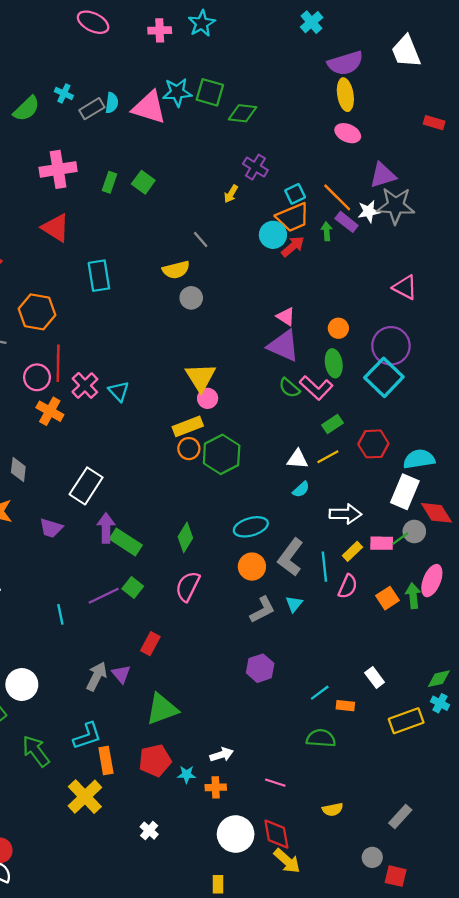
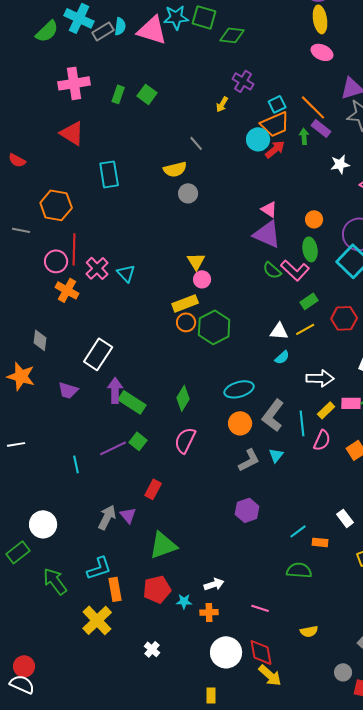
cyan cross: (64, 93) -> (79, 18), size x1.8
white star: (369, 211) -> (340, 164), moved
yellow triangle: (201, 377) -> (196, 261), size x0.7

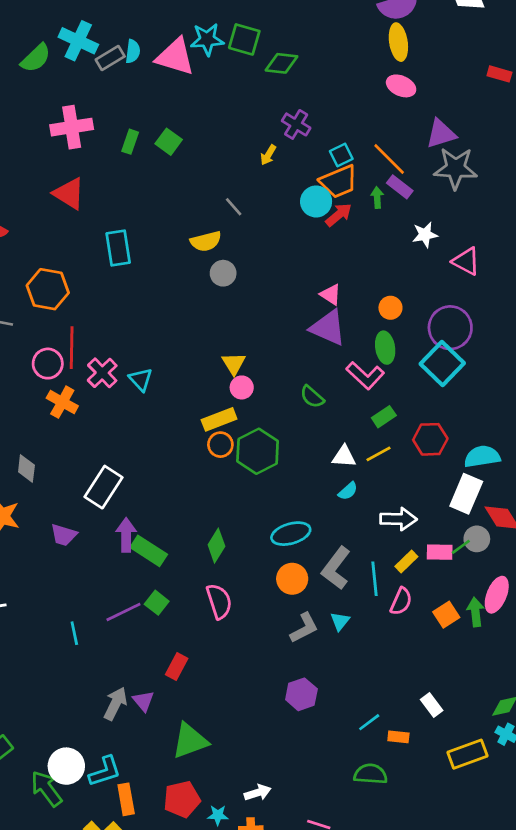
green semicircle: (272, 270) -> (312, 397), moved
pink semicircle: (185, 440) -> (219, 601), turned 136
white circle: (43, 524) -> (66, 766), moved

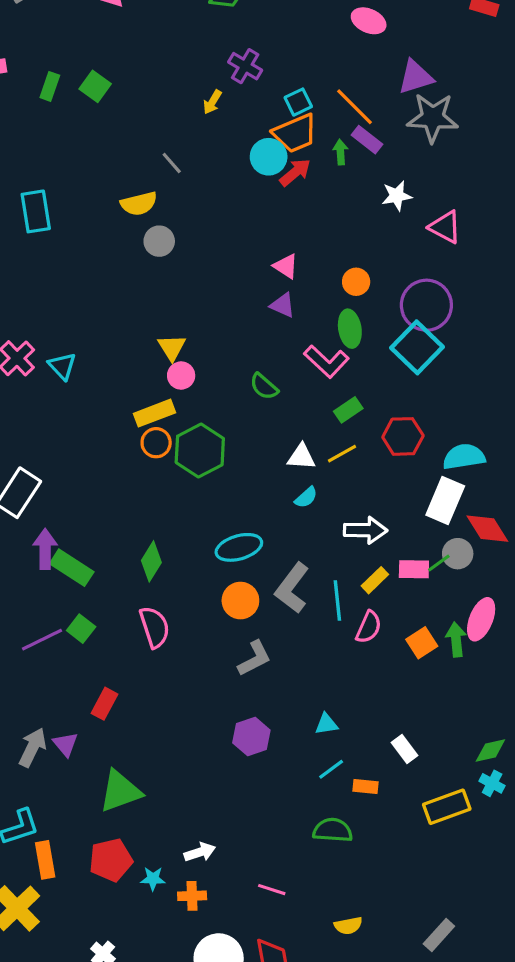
purple triangle: (328, 328) -> (283, 305), size x0.6
cyan triangle: (340, 621) -> (326, 724), moved, turned 42

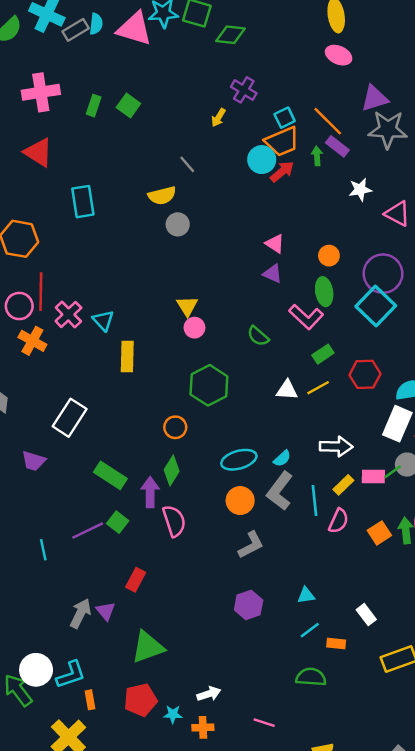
yellow rectangle: (155, 413) -> (127, 356), moved, turned -68
orange circle: (156, 443) -> (175, 427), moved
cyan semicircle: (306, 497) -> (282, 459), moved
purple arrow: (45, 549) -> (150, 492), moved
orange rectangle: (45, 860) -> (90, 700), size x0.7

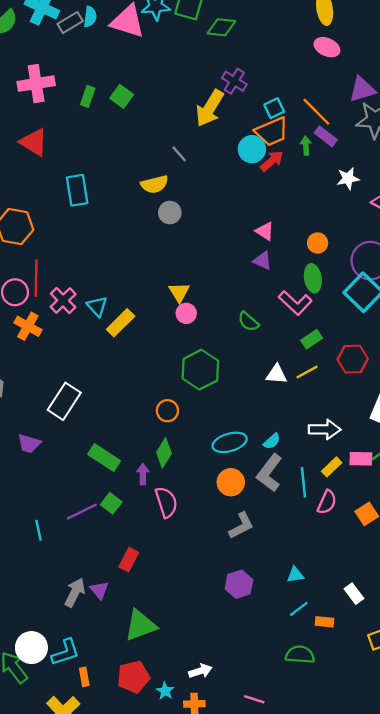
yellow arrow: (218, 118) -> (210, 108), size x2.0
yellow rectangle: (127, 356) -> (121, 323), moved, turned 44
purple arrow: (150, 492) -> (143, 474), size x0.7
cyan star: (173, 714) -> (165, 691), turned 30

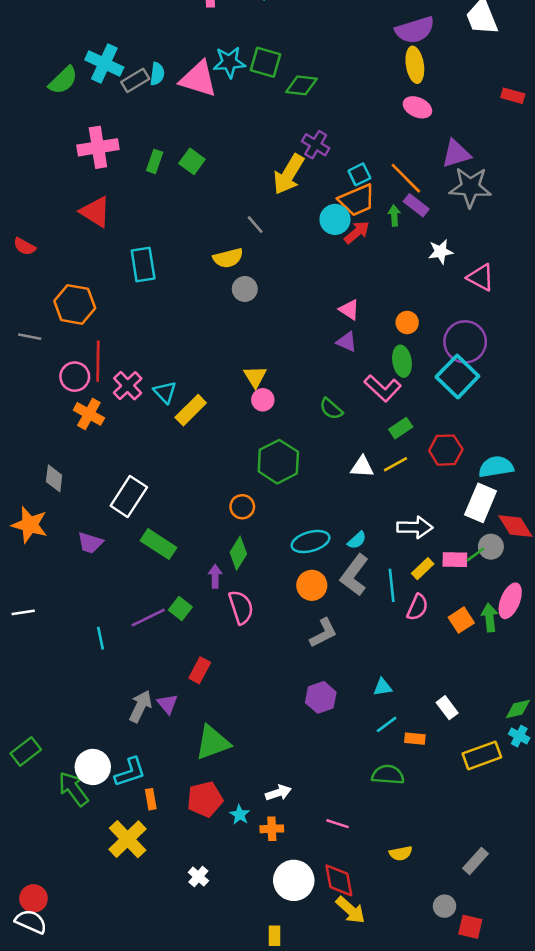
green rectangle: (104, 458) -> (158, 544), moved

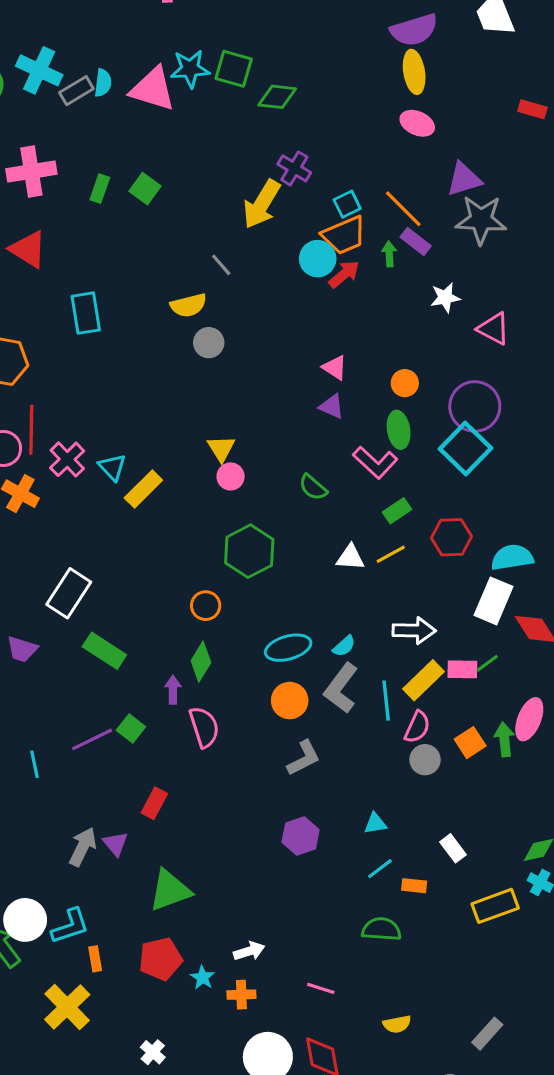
gray circle: (491, 547) -> (425, 760), moved
yellow rectangle: (423, 569) -> (423, 680), size x1.5

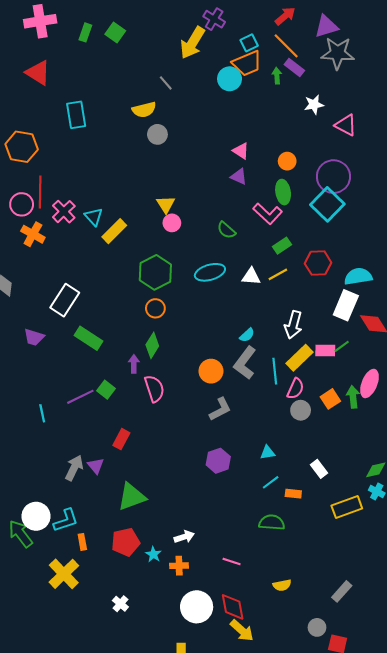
red arrow: (344, 274) -> (285, 16), moved
green hexagon: (249, 551) -> (155, 272), moved
white arrow: (414, 631) -> (293, 325), turned 104
cyan ellipse: (288, 648) -> (210, 272), moved

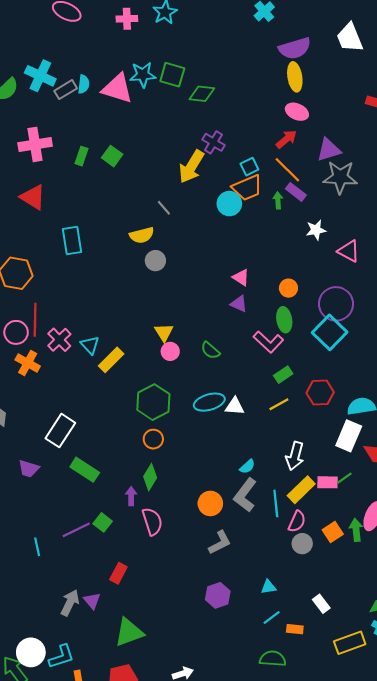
green semicircle: (226, 230) -> (210, 350), moved
white triangle: (251, 276) -> (235, 406), moved

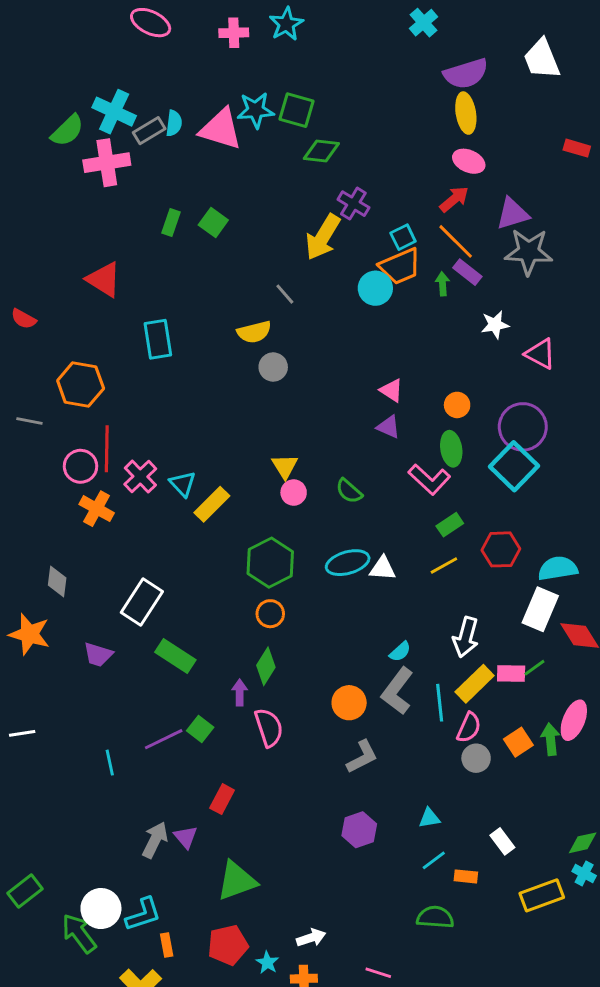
green diamond: (202, 94) -> (321, 151), moved
pink cross: (35, 144) -> (107, 163), moved

